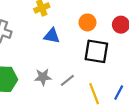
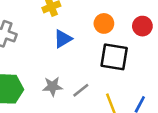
blue triangle: (52, 36) -> (63, 39), turned -42

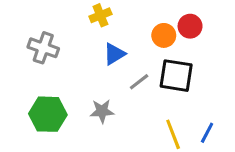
red circle: (142, 26) -> (190, 26), moved
gray line: (81, 90) -> (139, 82), moved

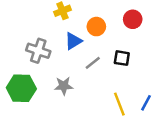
orange circle: (164, 35) -> (96, 27), moved
gray cross: (43, 48) -> (38, 51), moved
black square: (176, 76) -> (122, 58), size x0.6

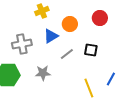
gray cross: (38, 51) -> (22, 44), turned -30
blue line: (146, 103) -> (111, 79), moved

